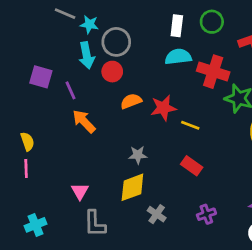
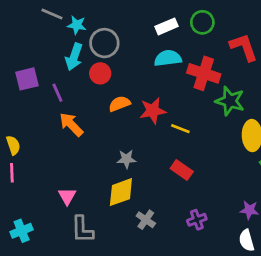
white rectangle: (177, 26) -> (166, 26), turned 60
cyan arrow: (87, 55) -> (74, 57), turned 30
purple square: (41, 77) -> (27, 79), turned -30

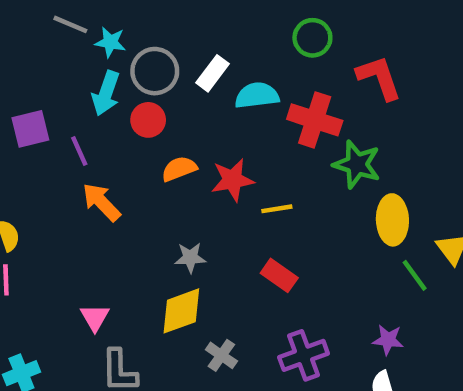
white rectangle: (166, 26) -> (213, 73), moved, turned -30
yellow line: (180, 129) -> (277, 209), turned -30
purple cross: (197, 220) -> (304, 355), size x1.5

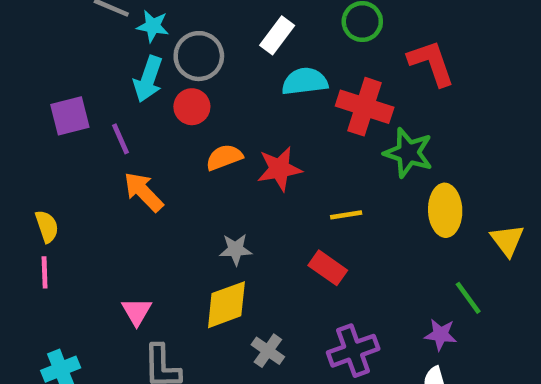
white rectangle: (213, 73) -> (277, 35), moved
yellow line: (277, 209) -> (346, 215), moved
green line: (415, 275) -> (468, 298), moved

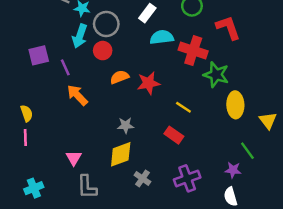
yellow line: (346, 215) -> (183, 107), turned 42

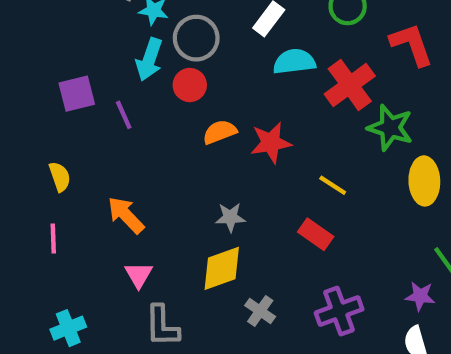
red cross: (193, 51) -> (350, 85), turned 36
orange arrow: (77, 95) -> (126, 215), moved
yellow semicircle: (27, 113) -> (60, 177), moved

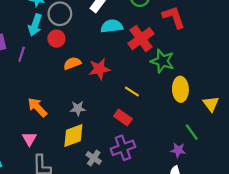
purple line: (124, 115) -> (22, 54), turned 42
orange arrow: (126, 215) -> (37, 107), moved
purple cross: (339, 311) -> (123, 148), moved

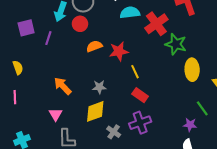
yellow line: (132, 92) -> (135, 72), moved, turned 32

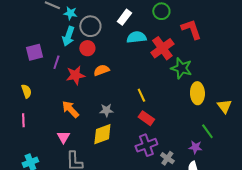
red star: (119, 51) -> (75, 75), moved
gray cross: (114, 132) -> (167, 158), moved

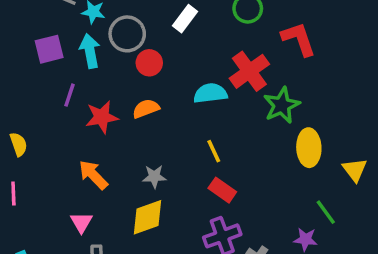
cyan arrow: (68, 36) -> (90, 51), turned 150
cyan semicircle: (136, 37) -> (210, 93), moved
red circle: (87, 48) -> (149, 63), moved
purple square: (34, 52) -> (49, 49), moved
green star: (181, 68) -> (282, 105), turned 30

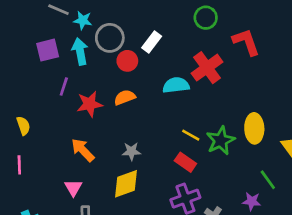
white rectangle: (185, 19) -> (152, 42), moved
green star: (282, 105) -> (221, 141), moved
yellow line: (214, 151) -> (191, 135), moved, turned -36

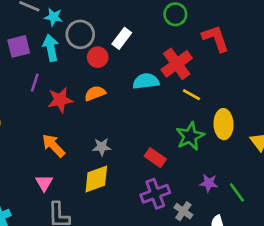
yellow line: (191, 135) -> (191, 95), moved
green line: (268, 180) -> (237, 192), moved
purple star: (252, 201) -> (209, 183), moved

